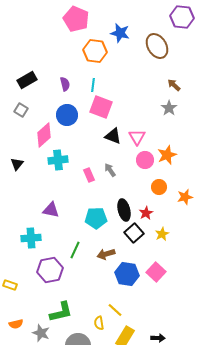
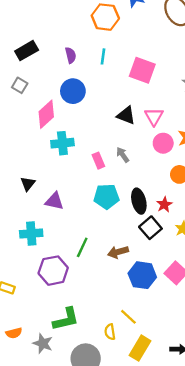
pink square: (101, 107) -> (142, 70), moved
black triangle: (17, 164) -> (28, 184), moved
cyan pentagon: (96, 218) -> (106, 196), moved

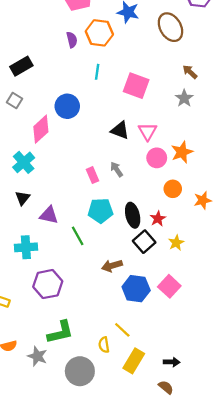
purple semicircle: (71, 55) -> (72, 40), moved
cyan cross: (62, 143) -> (24, 162), moved, turned -35
green line: (82, 247) -> (78, 236), moved, turned -54

